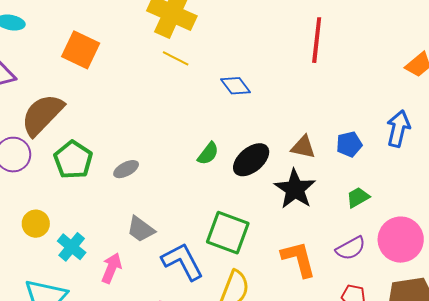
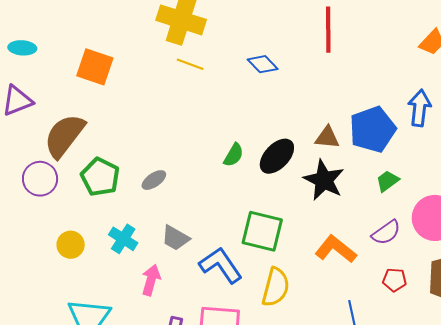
blue diamond: (235, 86) -> (263, 64), moved
blue pentagon: (349, 144) -> (373, 129), size x1.8
cyan cross: (72, 247) -> (123, 239), moved
orange L-shape: (299, 259) -> (336, 249), turned -30

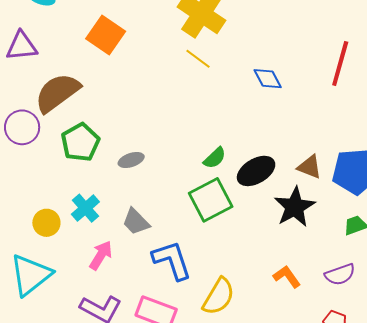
green square: (262, 231) -> (211, 200), moved, turned 33
yellow circle: (71, 245) -> (46, 223), moved
orange L-shape: (336, 249) -> (287, 277), size x0.7

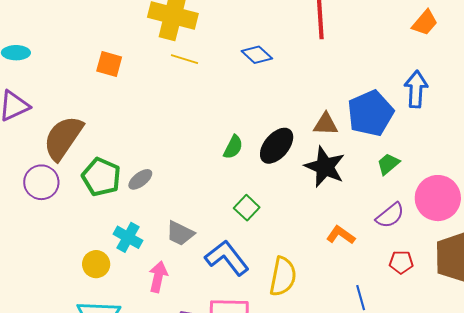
orange square: (106, 35) -> (109, 64), moved, size x0.7
gray ellipse: (131, 160) -> (140, 179), moved
green square: (211, 200) -> (247, 208), moved, size x0.6

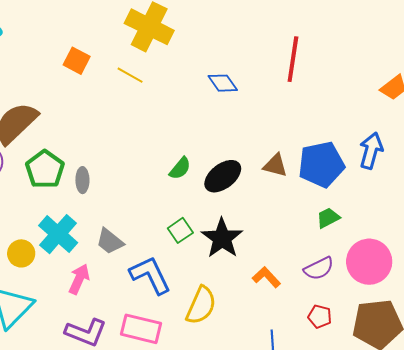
yellow line: (184, 59) -> (130, 75), moved
black star: (325, 167) -> (222, 238), moved
gray ellipse: (140, 179) -> (82, 180), turned -65
cyan cross: (128, 237) -> (58, 234), size x1.4

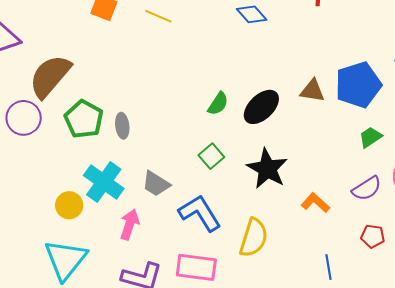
green square: (180, 230) -> (211, 156), moved

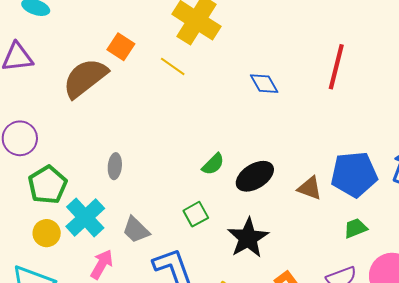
brown semicircle: (50, 76) -> (85, 78), moved
brown triangle: (312, 91) -> (310, 188), moved
green pentagon: (84, 119) -> (47, 185), moved

